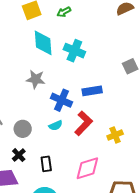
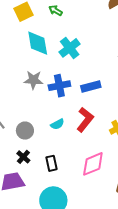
green arrow: (64, 12) -> (56, 10), turned 64
cyan cross: (74, 51) -> (70, 48), turned 35
blue cross: (62, 100) -> (59, 86), moved, turned -30

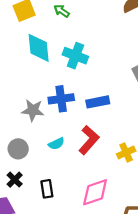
cyan cross: (70, 48) -> (75, 56), turned -35
gray star: (33, 80) -> (33, 110), moved

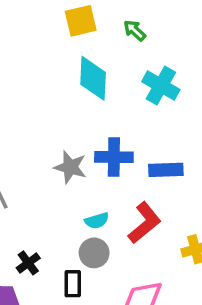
cyan cross: (75, 56) -> (161, 86), moved
gray circle: (18, 149) -> (94, 253), moved

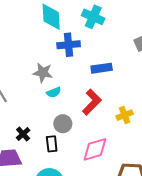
blue cross: (114, 157) -> (69, 45), moved
cyan semicircle: (97, 221) -> (54, 92), moved

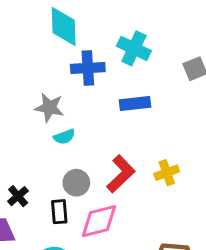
cyan cross: (93, 17) -> (134, 48), moved
red L-shape: (92, 102) -> (121, 174), moved
pink diamond: (95, 149) -> (99, 221), moved

